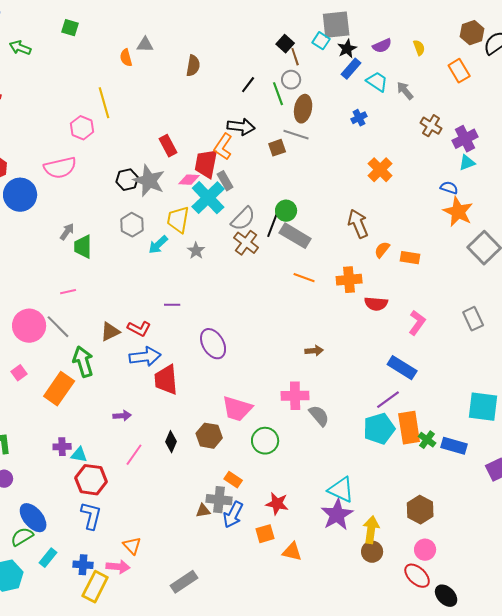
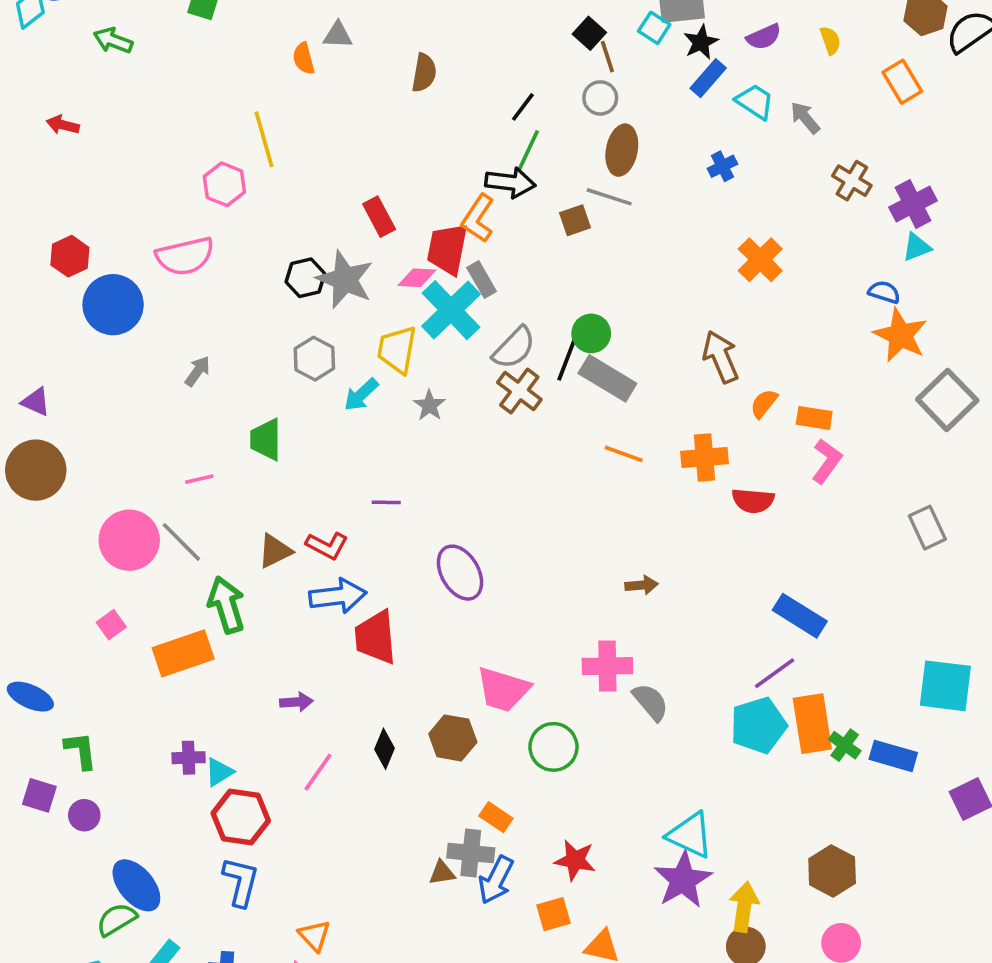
green line: (278, 94) -> (528, 150), moved, turned 45
green trapezoid: (83, 247) -> (266, 440), moved
pink L-shape: (417, 323) -> (827, 461), moved
orange rectangle: (59, 389) -> (183, 653), turned 36
cyan triangle: (79, 455) -> (219, 772), turned -42

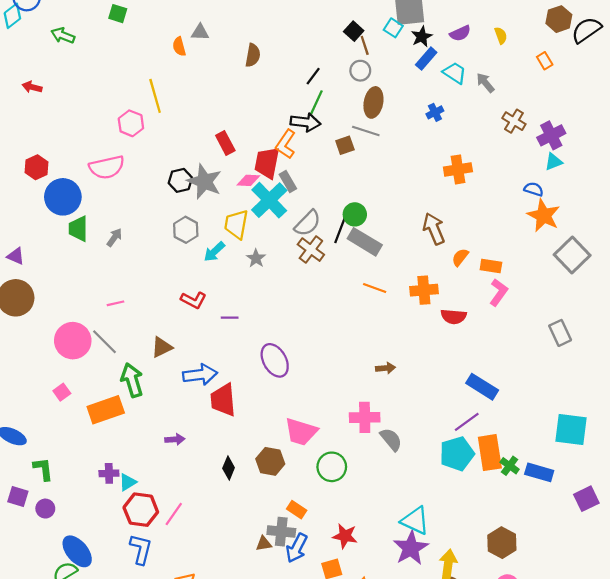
orange rectangle: (902, 82) -> (545, 61), size x0.7
orange cross: (760, 260) -> (458, 169), turned 36
green trapezoid: (266, 440) -> (78, 229), moved
red L-shape: (327, 546) -> (193, 300), moved
pink line: (318, 772) -> (174, 514), moved

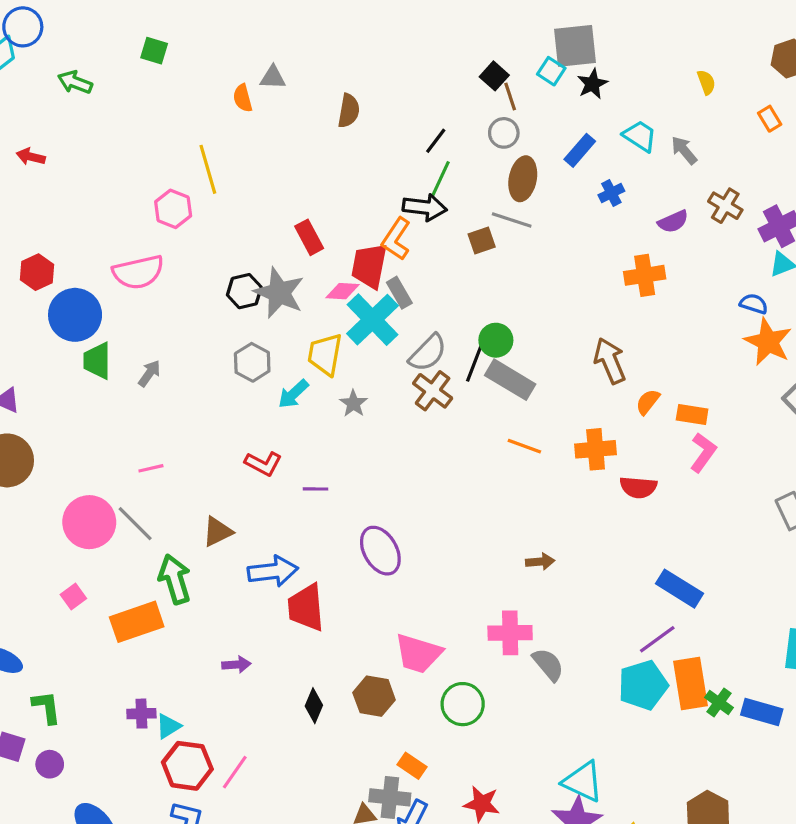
purple semicircle: (460, 33) -> (673, 222), moved
blue rectangle: (426, 59) -> (580, 150), moved

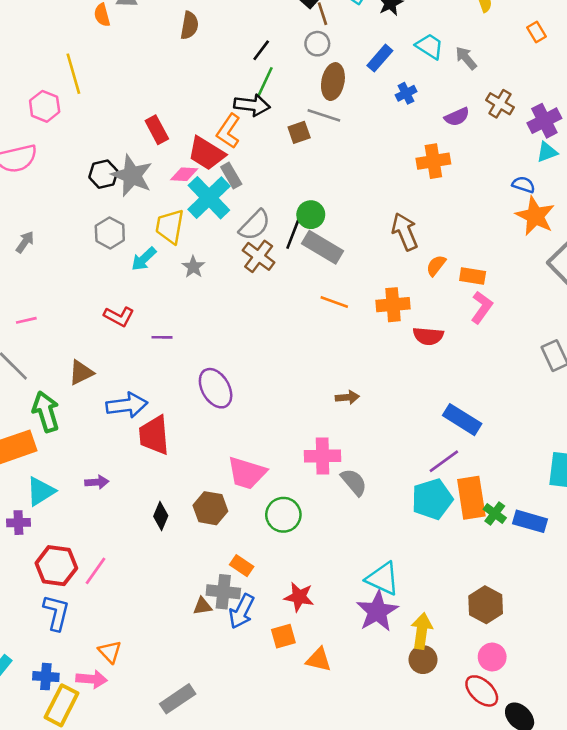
red trapezoid: (369, 266) -> (206, 153), turned -69
cyan triangle: (168, 726) -> (41, 491), moved, size x1.4

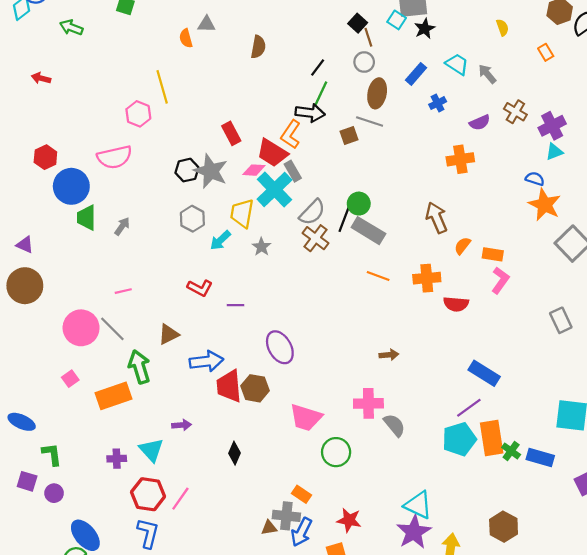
cyan triangle: (41, 491) -> (151, 450), moved, turned -40
brown hexagon: (210, 508) -> (255, 388), moved

